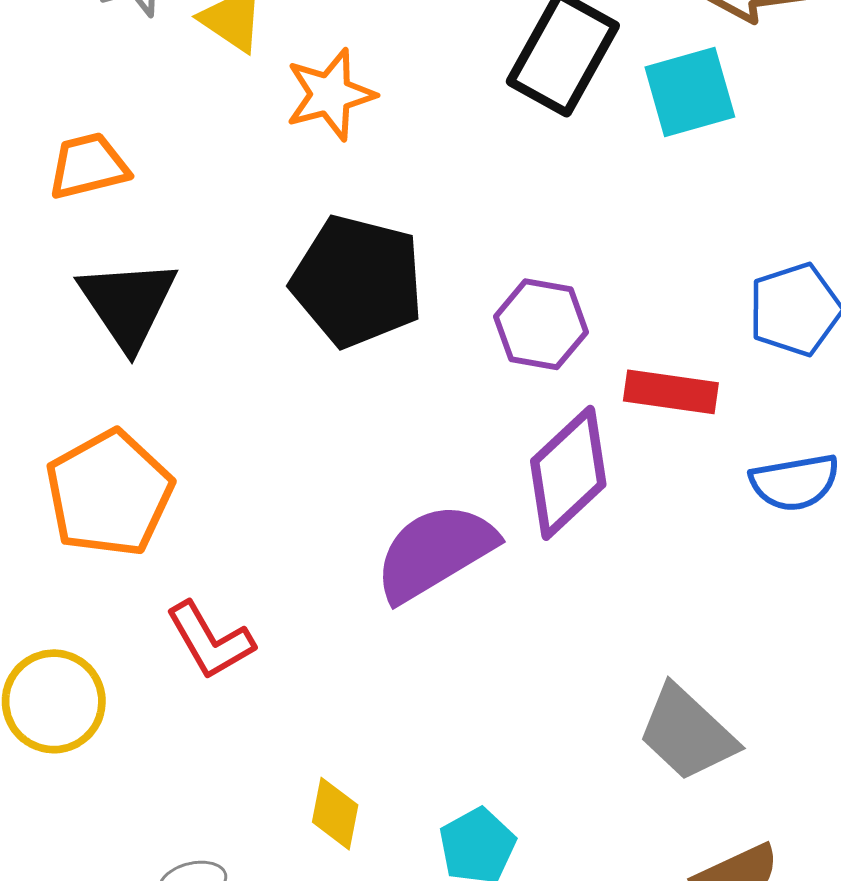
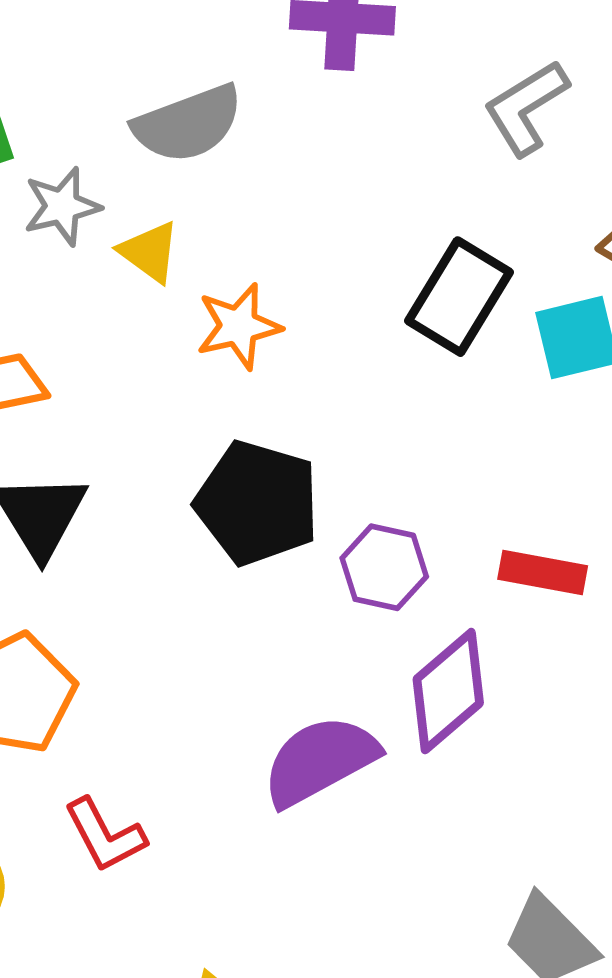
purple hexagon: (541, 324) -> (384, 567), moved
red rectangle: (671, 392) -> (543, 572), moved

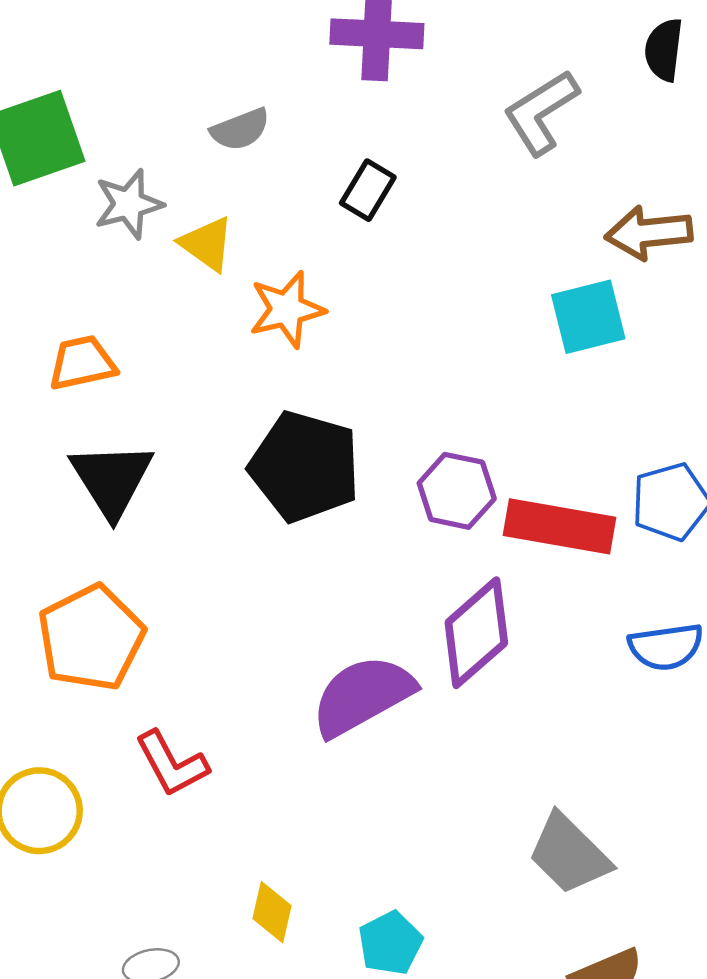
gray semicircle: (188, 124) -> (240, 129), size x0.6
black rectangle: (459, 297) -> (368, 190), moved, size x0.6
purple hexagon: (384, 567) -> (457, 491), moved
red rectangle: (543, 572) -> (559, 526), size x1.4

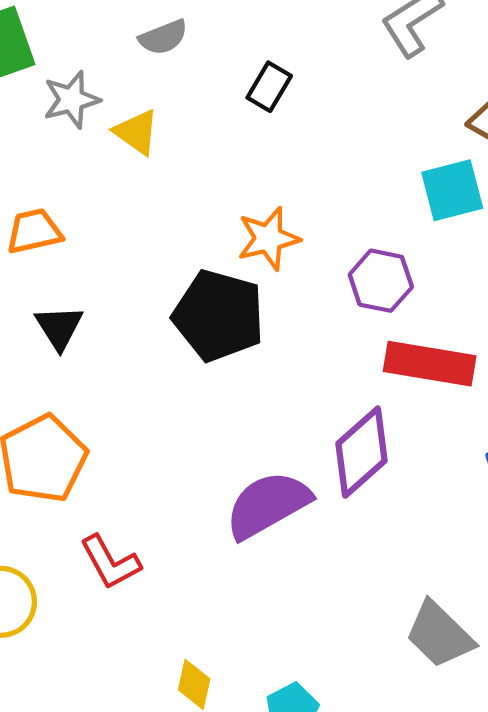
orange star: (287, 309) -> (268, 238), moved
black triangle: (112, 479) -> (59, 327), size x0.7
purple hexagon: (457, 491) -> (381, 281), moved

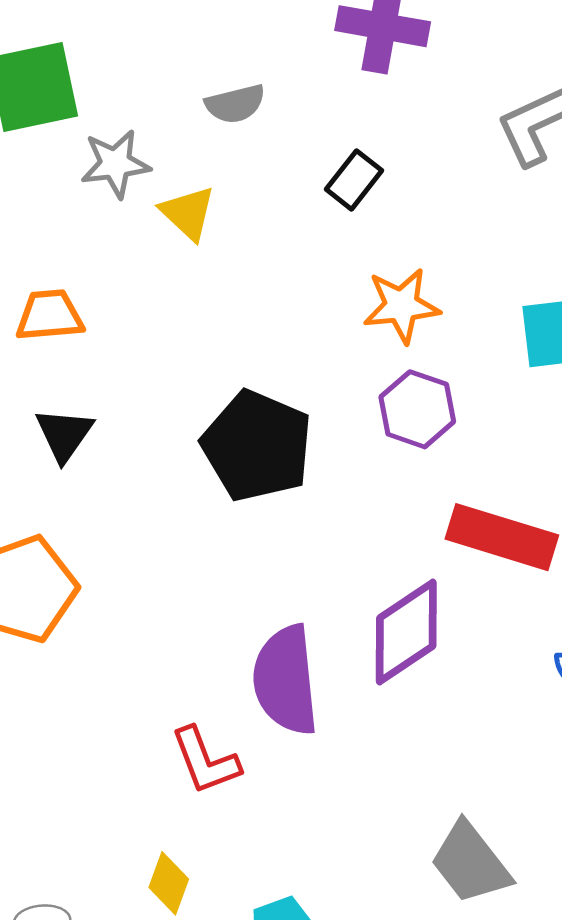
orange star: (268, 238) -> (401, 306), moved
purple hexagon: (381, 281) -> (417, 409), moved
purple semicircle: (268, 505) -> (286, 680), turned -74
red L-shape: (110, 562) -> (205, 761), moved

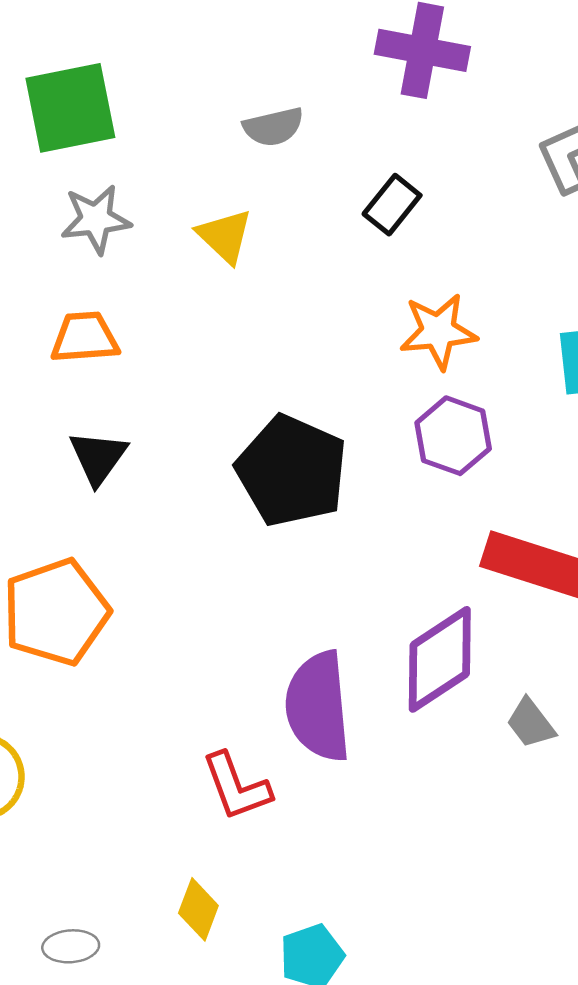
gray star: (115, 164) -> (96, 219), moved
gray trapezoid: (470, 863) -> (531, 723), moved, size x0.6

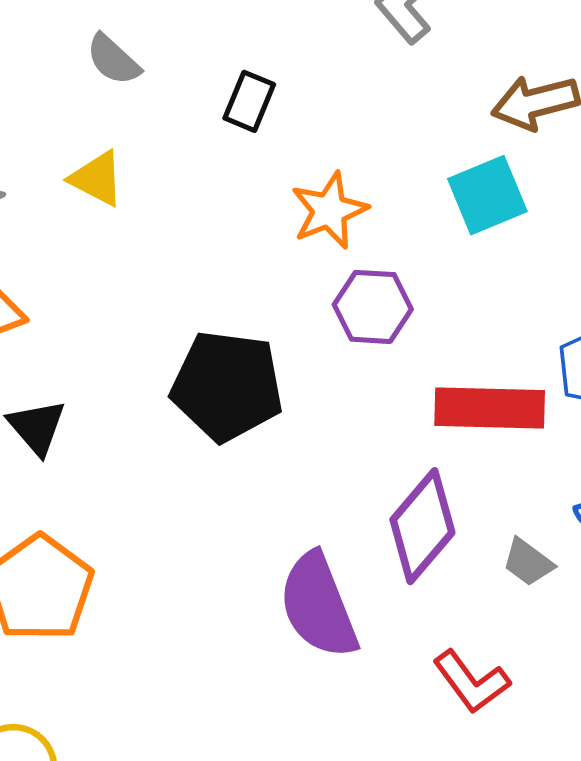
gray semicircle: (273, 127) -> (113, 60), turned 72
red L-shape: (236, 787) -> (471, 682), moved

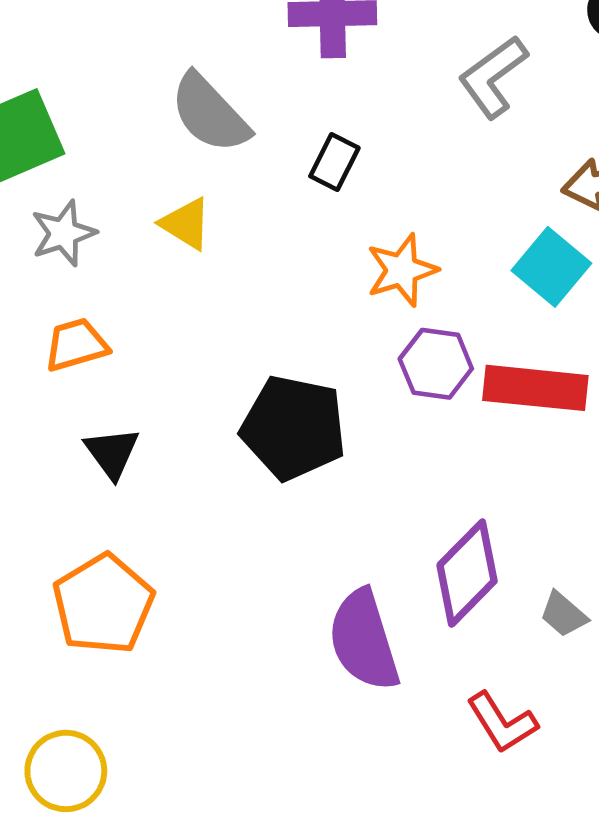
gray semicircle: (113, 60) -> (210, 113), size x1.6
cyan square: (487, 195) -> (551, 267), turned -32
red rectangle: (490, 408) -> (535, 388), moved

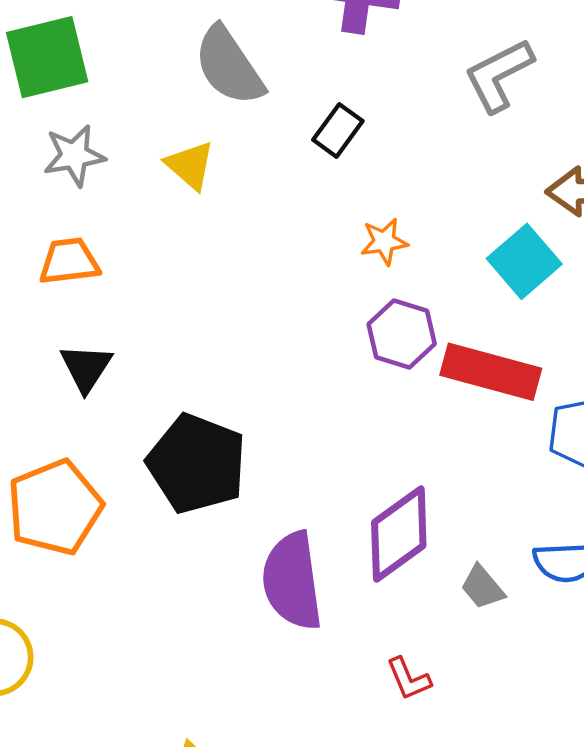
orange star: (402, 270) -> (384, 242), size x0.7
black pentagon: (294, 428) -> (197, 464), moved
red L-shape: (502, 723) -> (409, 679), size x0.7

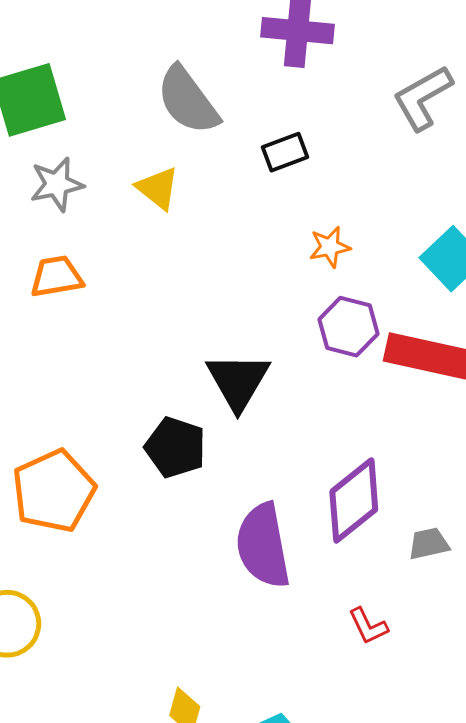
black rectangle: (338, 130) -> (285, 152), turned 36
black triangle: (86, 368) -> (238, 381), moved, size x1.4
black pentagon: (197, 464) -> (175, 447), size x0.7
gray trapezoid: (482, 587) -> (429, 544), turned 120

